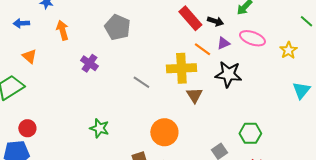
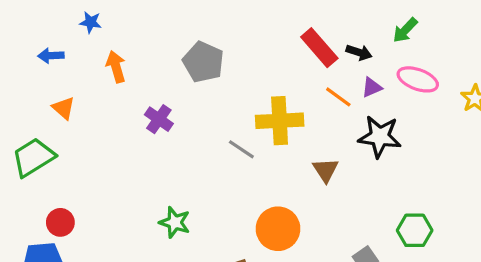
yellow cross: (181, 68) -> (280, 121), moved

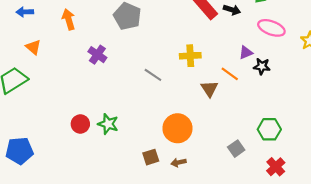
purple triangle: (372, 87) -> (246, 52), moved
orange line: (338, 97) -> (230, 74), moved
yellow cross: (280, 121) -> (190, 56), moved, size x0.7
black star: (380, 137) -> (262, 66), moved, size x0.6
red circle: (60, 222) -> (80, 124), moved

